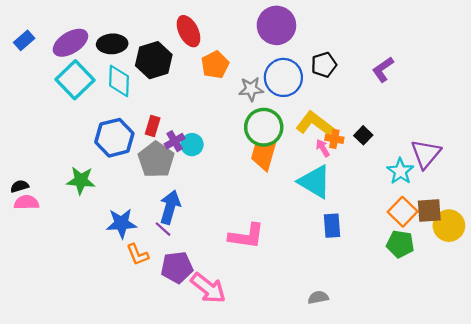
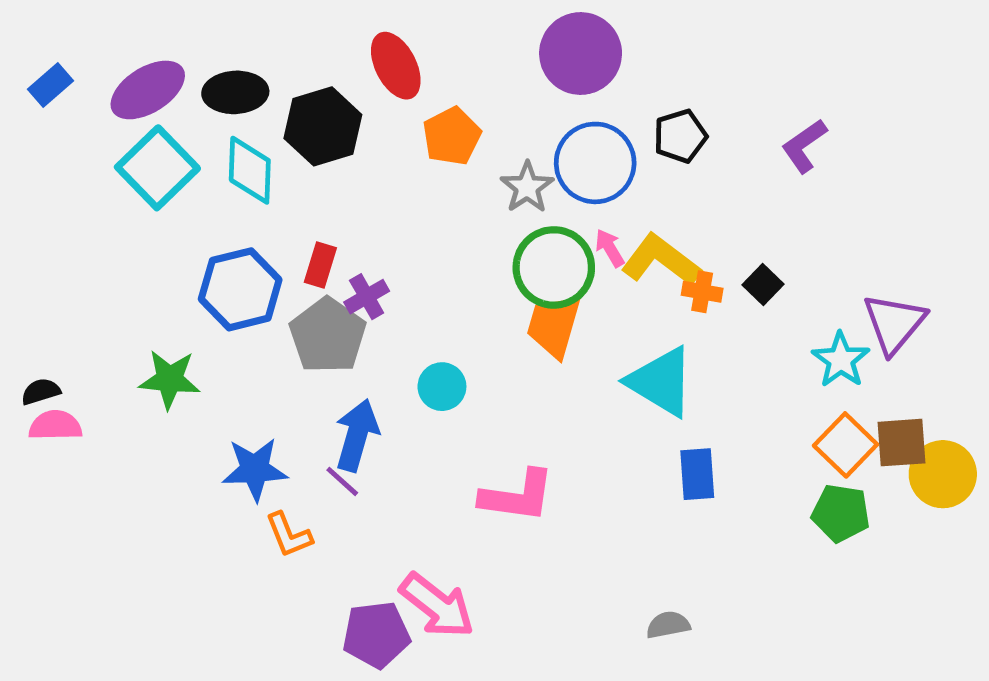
gray star: (251, 89) -> (527, 187), turned -30
cyan circle: (192, 145) -> (442, 387), moved
pink arrow: (323, 148) -> (610, 248), moved
purple pentagon: (177, 267) -> (376, 635), moved

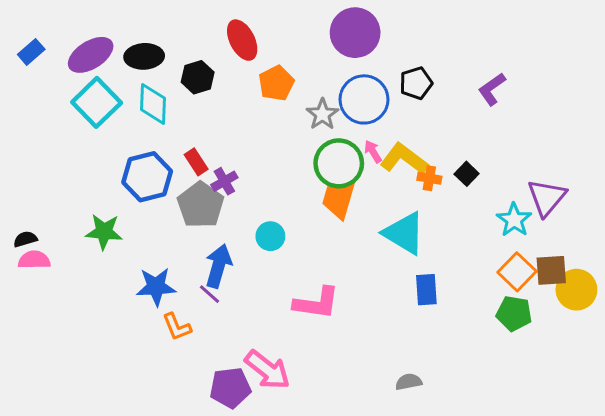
black hexagon: (323, 126) -> (198, 77), size x0.7
red rectangle: (320, 265) -> (196, 162), turned -50

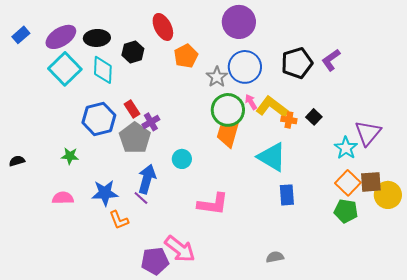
black pentagon: (416, 83) -> (297, 63), moved, size x1.4
green star: (104, 232) -> (70, 156), size x0.7
pink semicircle: (34, 260) -> (63, 198), moved

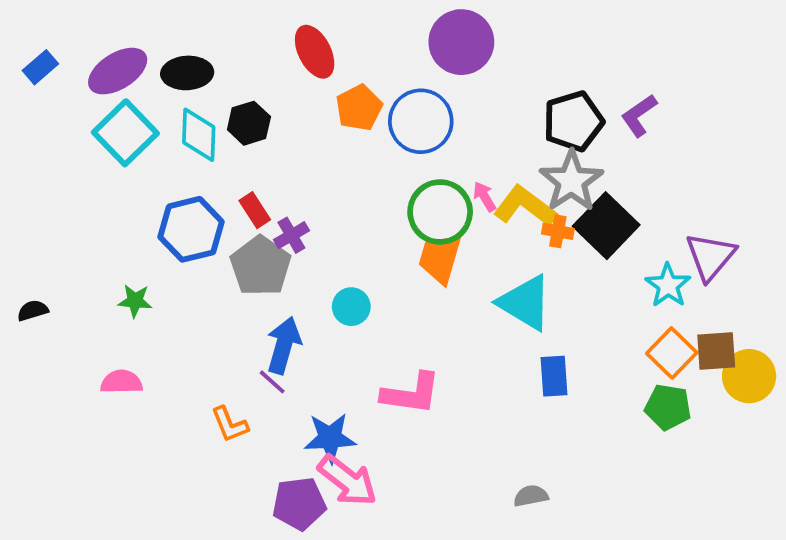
black hexagon: (133, 52) -> (249, 123), moved
blue circle: (245, 67) -> (421, 121), moved
gray star: (217, 77) -> (571, 181), moved, size x1.5
black square: (314, 117) -> (606, 226), size x2.0
blue star: (105, 193) -> (330, 438), moved

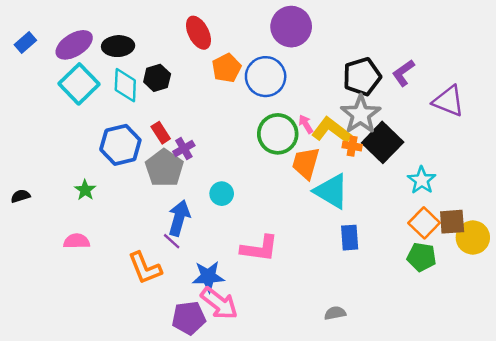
purple triangle: (710, 256) -> (448, 101), moved, turned -48
orange trapezoid: (440, 258) -> (306, 163), moved
green star: (135, 301) -> (85, 190), turned 30
orange L-shape: (230, 424) -> (145, 268), size x1.4

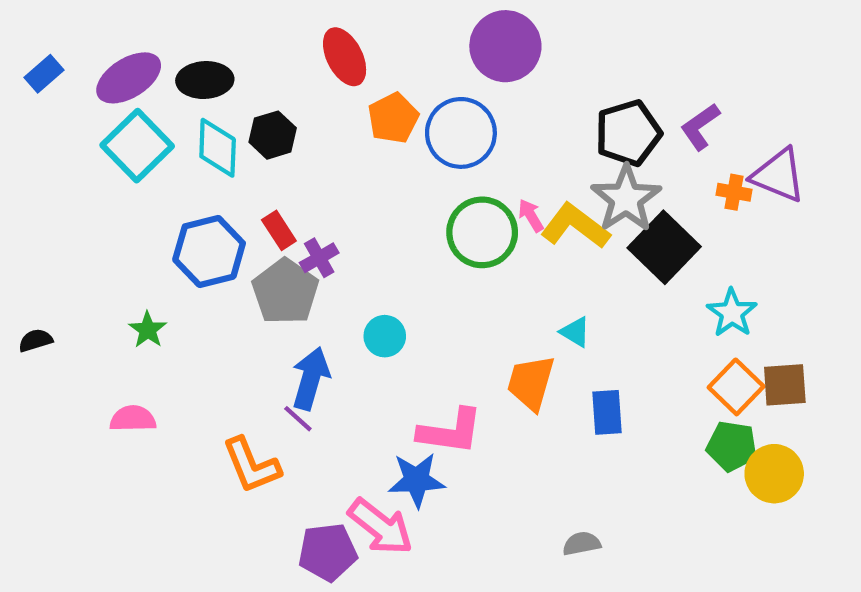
orange cross: (352, 146) -> (734, 192), moved
orange trapezoid: (306, 163) -> (531, 383), moved
cyan triangle: (331, 191) -> (575, 332), size x0.5
yellow circle: (473, 238) -> (774, 474), moved
blue star: (208, 277) -> (417, 480), moved

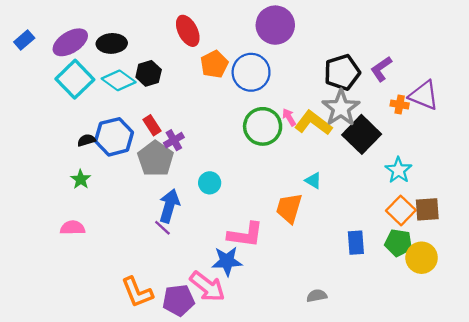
cyan diamond: (218, 148) -> (119, 80), turned -56
black semicircle: (36, 340) -> (86, 140), moved
blue rectangle: (607, 412) -> (356, 243), moved
orange L-shape: (251, 465) -> (137, 292), moved

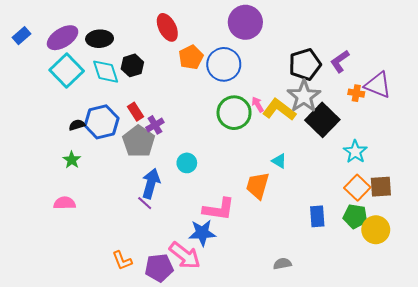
cyan diamond: (119, 80) -> (106, 72), turned 36
orange L-shape: (137, 292) -> (122, 261), size x0.7

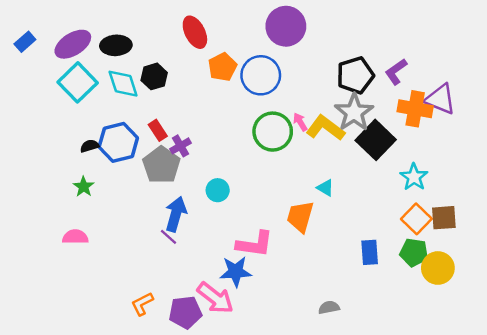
orange cross: (356, 93) -> (415, 109), size x1.8
orange L-shape: (122, 261) -> (142, 304), turned 85

